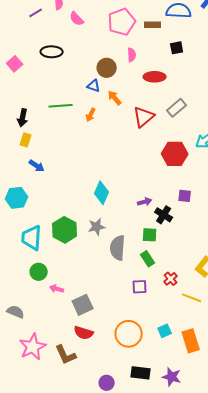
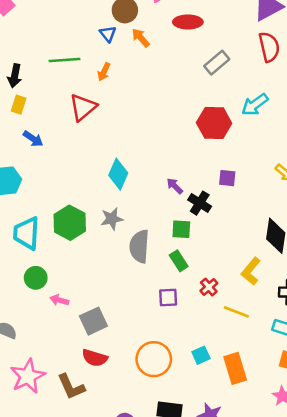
blue triangle: (94, 86) -> (108, 34), turned 32
orange arrow: (115, 98) -> (141, 38), moved
red triangle: (144, 117) -> (83, 107), moved
purple arrow: (145, 202) -> (175, 186), turned -120

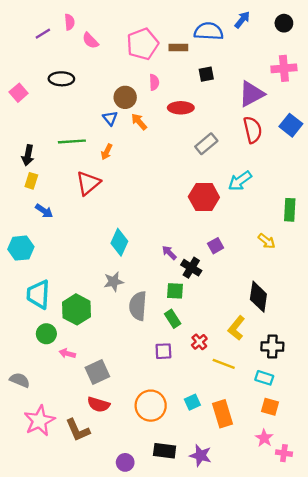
purple square: (227, 178) -> (216, 246), turned -35
green hexagon: (70, 223) -> (76, 309), moved

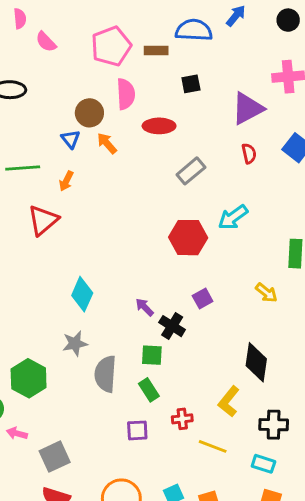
pink semicircle: (154, 82) -> (126, 94), size x1.5
red semicircle: (253, 130) -> (249, 153), size x0.6
red cross: (199, 342) -> (182, 419), turned 35

